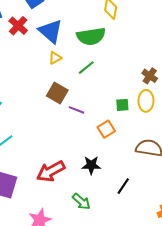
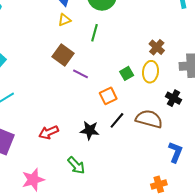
green line: (86, 68) -> (95, 33), turned -42
green square: (122, 105) -> (127, 73), turned -32
red arrow: (51, 171) -> (49, 132), size x0.7
black line: (123, 186) -> (117, 120), moved

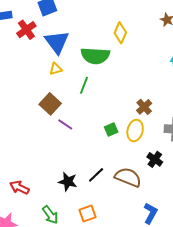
orange square: (108, 96) -> (87, 214), moved
red arrow: (49, 132) -> (19, 188), moved, turned 42

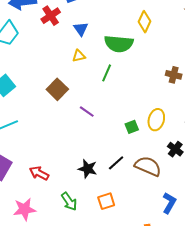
blue triangle: (57, 42) -> (81, 29), size x0.6
brown square: (50, 104) -> (57, 89), moved
brown cross: (144, 107) -> (174, 75), moved, turned -35
green square: (111, 129) -> (132, 127), moved

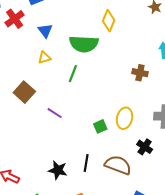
black line: (116, 163) -> (86, 163), turned -36

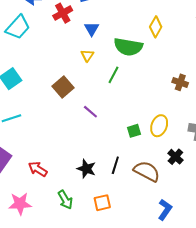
yellow triangle: (44, 58) -> (87, 55), turned -48

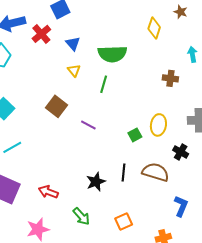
yellow diamond: (156, 27) -> (154, 28), moved
black star: (86, 169) -> (96, 182), turned -30
orange square: (102, 203) -> (124, 222), moved

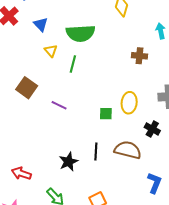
yellow triangle: (74, 71) -> (51, 51), moved
green square: (135, 135) -> (106, 114), turned 32

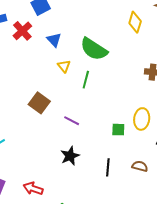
green semicircle: (81, 33) -> (94, 49), turned 36
brown semicircle: (128, 150) -> (140, 166), size x0.6
black star: (69, 162) -> (70, 156), moved

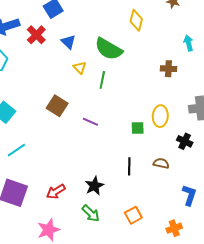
yellow diamond: (135, 22) -> (136, 20), moved
black star: (70, 156) -> (94, 186), moved
red arrow: (33, 189) -> (56, 192), turned -48

